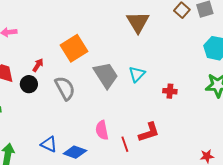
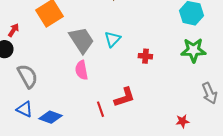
gray semicircle: (65, 88) -> (27, 76), moved
pink semicircle: (102, 130) -> (81, 70), moved

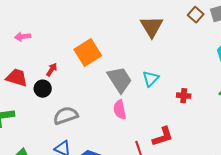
gray semicircle: (27, 76) -> (66, 116), turned -80

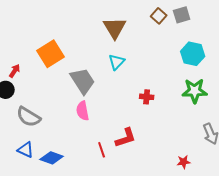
cyan triangle: (151, 79) -> (117, 62), moved
gray semicircle: (66, 116) -> (29, 117), turned -130

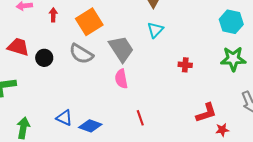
red arrow: (15, 71) -> (53, 15), moved, turned -32
gray semicircle: (29, 117) -> (81, 54), moved
red L-shape: (126, 138) -> (206, 113), moved

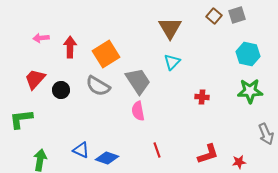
red arrow: (53, 15) -> (70, 47), size x1.5
red trapezoid: (18, 47) -> (35, 79), turned -65
red L-shape: (206, 113) -> (208, 154), moved

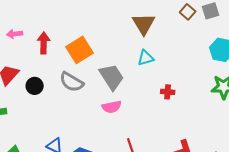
cyan triangle: (172, 62) -> (146, 58), turned 30
red cross: (202, 97) -> (168, 92), moved
pink semicircle: (138, 111) -> (112, 107), turned -90

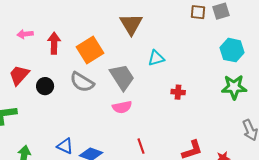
brown square: (188, 12) -> (198, 12), turned -35
brown triangle: (144, 24) -> (131, 24), moved

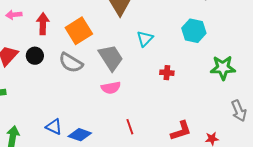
cyan hexagon: (232, 50) -> (194, 31), moved
cyan triangle: (156, 58) -> (145, 39), turned -30
black circle: (45, 86) -> (35, 56), moved

